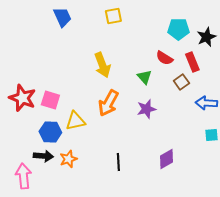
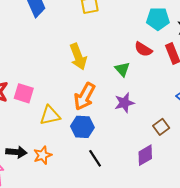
brown square: (181, 82) -> (161, 127), moved
blue hexagon: (50, 132) -> (82, 127), moved
black line: (118, 162) -> (95, 158), turned -30

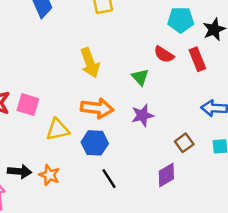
orange arrow: (85, 96) -> (97, 108), turned -112
orange star: (43, 155) -> (49, 175), turned -30

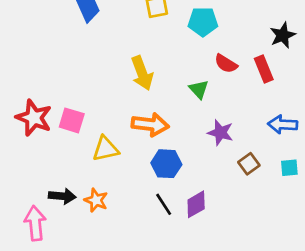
cyan pentagon: (181, 20) -> (203, 22), moved
purple star: (142, 115) -> (220, 133), moved, turned 30
blue hexagon: (95, 143) -> (166, 164), moved
purple diamond: (166, 175) -> (196, 204), moved

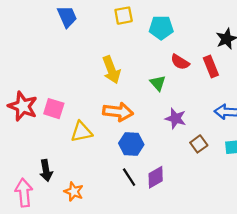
black arrow: (62, 196) -> (46, 170), turned 75
orange star: (96, 200) -> (74, 192), moved

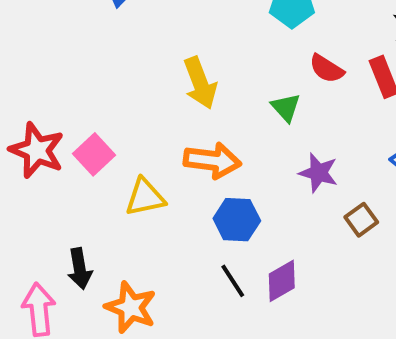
pink square: (54, 109) -> (94, 154), turned 30
orange star: (74, 192) -> (131, 307), size x1.4

